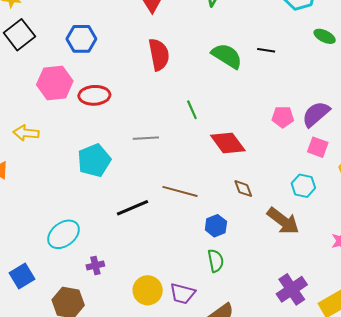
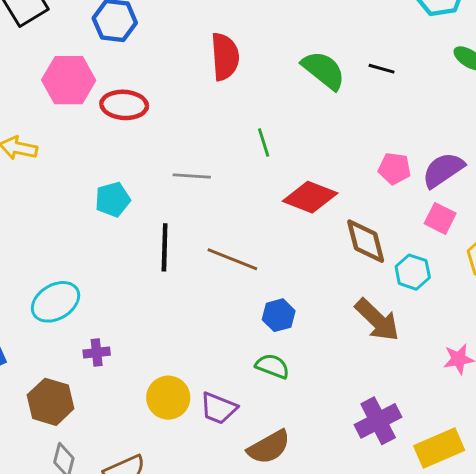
red diamond: (228, 143) -> (310, 197), turned -39
cyan pentagon: (94, 160) -> (113, 199), size x0.7
brown diamond: (243, 189) -> (366, 241), moved, size x1.6
black line: (132, 208) -> (165, 247), moved, turned -72
green semicircle: (216, 261) -> (272, 366), turned -65

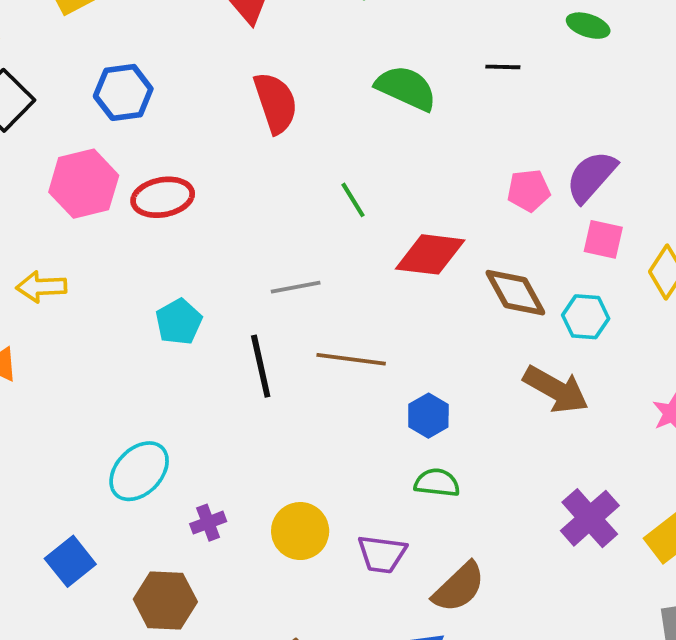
black line: (382, 69) -> (503, 67), moved
gray line: (192, 176) -> (296, 287), moved
yellow circle: (168, 398) -> (300, 531), moved

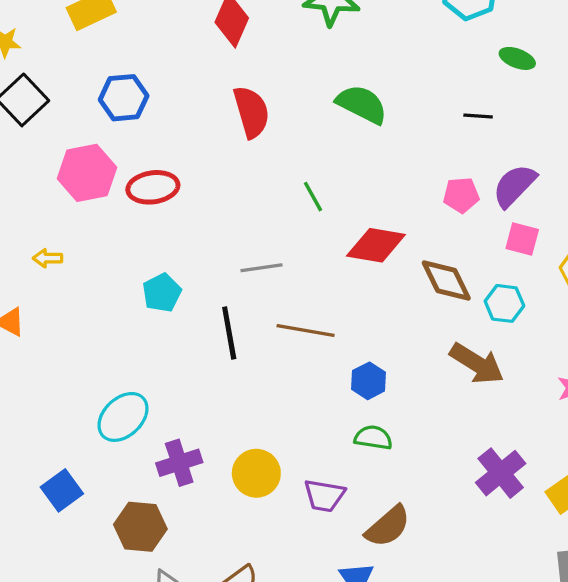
black line: (503, 67) -> (478, 116), moved
yellow arrow: (41, 287) -> (48, 258), size x0.7
purple cross: (208, 523) -> (179, 463), size x1.5

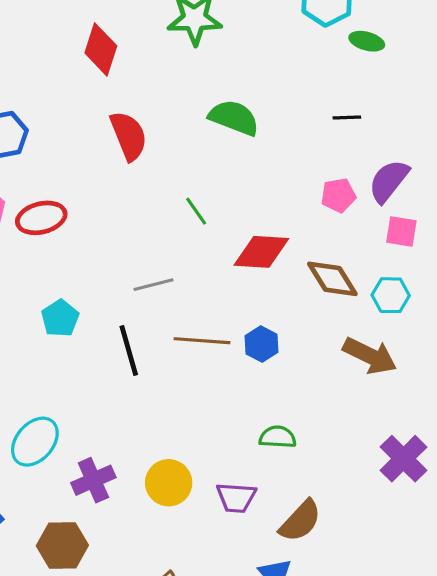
green ellipse: (517, 58) -> (367, 41), moved
blue hexagon: (369, 381) -> (261, 344), moved

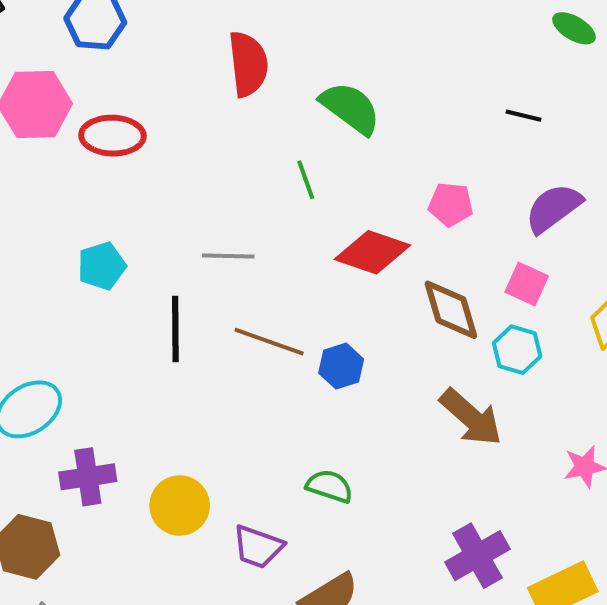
green semicircle: (234, 118) -> (350, 108), moved
pink pentagon: (338, 195) -> (451, 204), moved
pink square: (401, 231) -> (527, 284), moved

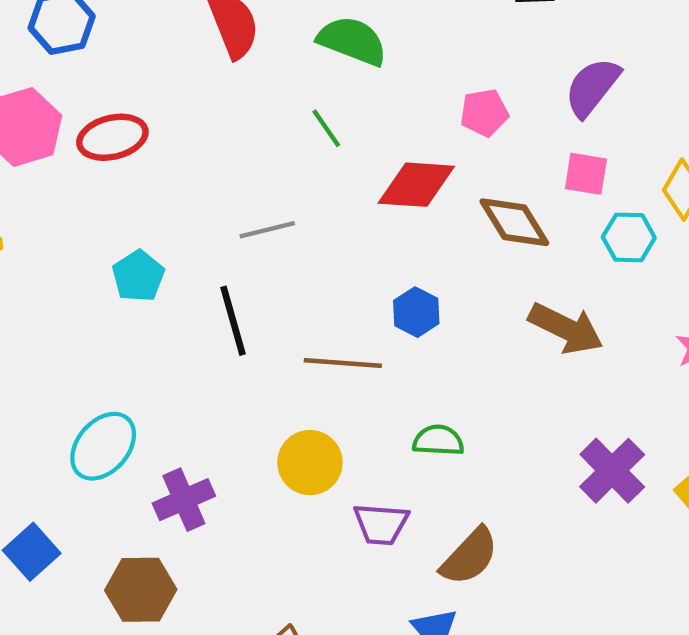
brown line: (269, 342) -> (343, 363), moved
cyan hexagon: (517, 350) -> (629, 237), moved
yellow circle: (180, 505) -> (310, 463), moved

